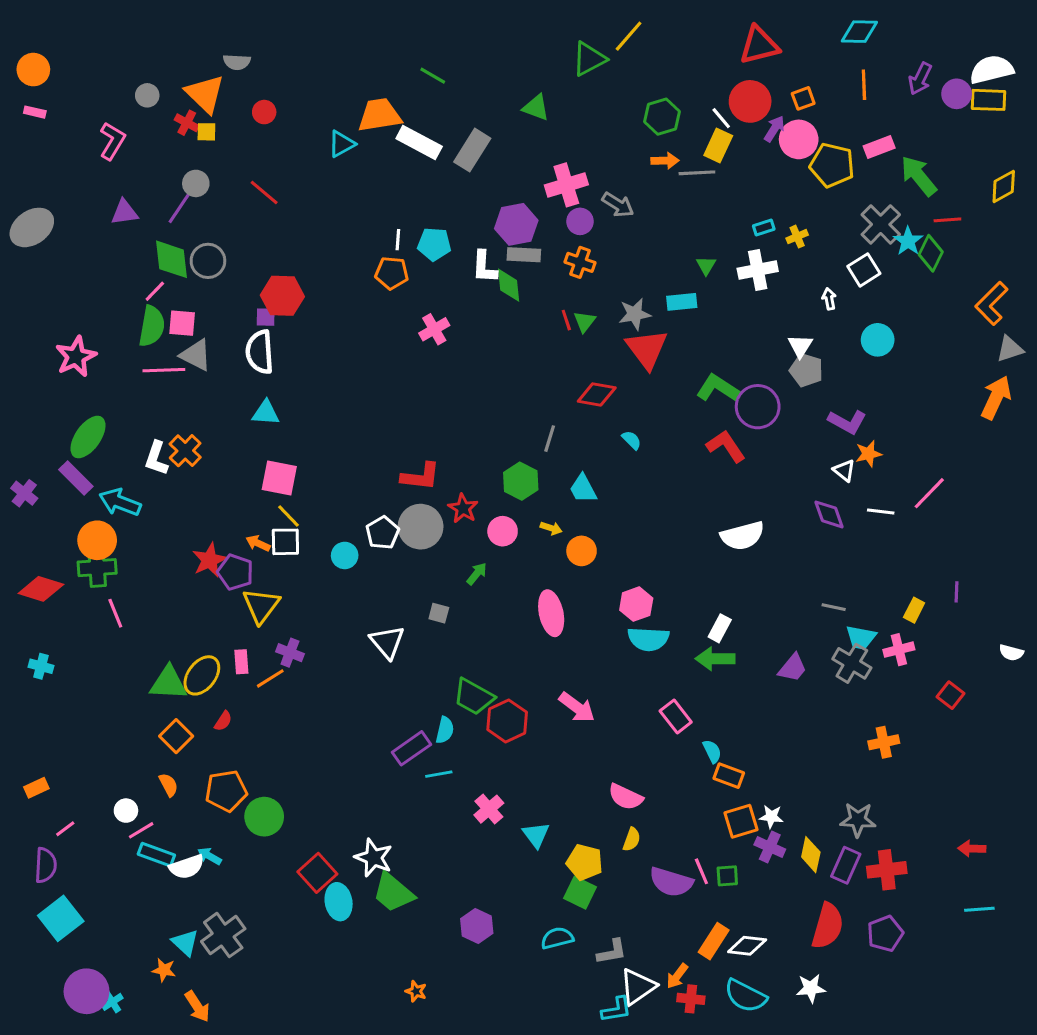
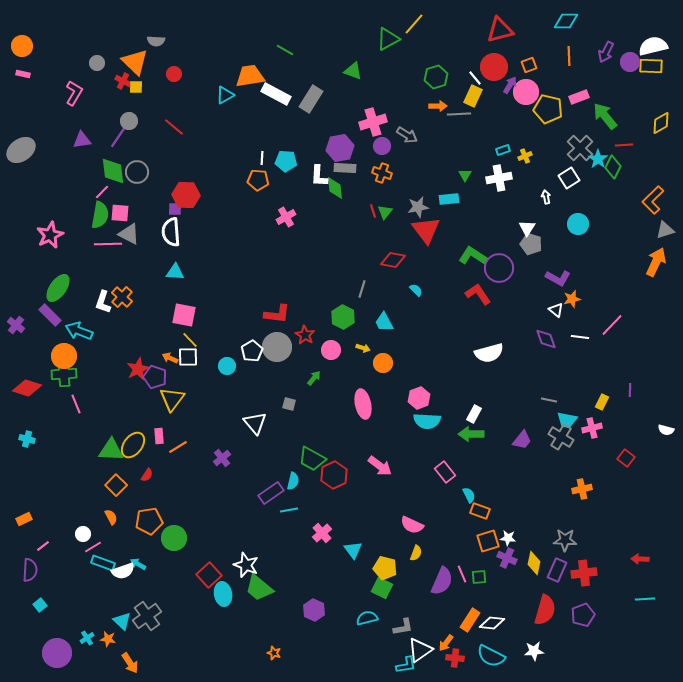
purple cross: (290, 653) -> (222, 458), moved, turned 30
purple semicircle: (671, 882) -> (442, 581), turned -84
cyan square: (61, 918) -> (40, 605), size x0.5
cyan cross: (112, 1002) -> (87, 638), moved

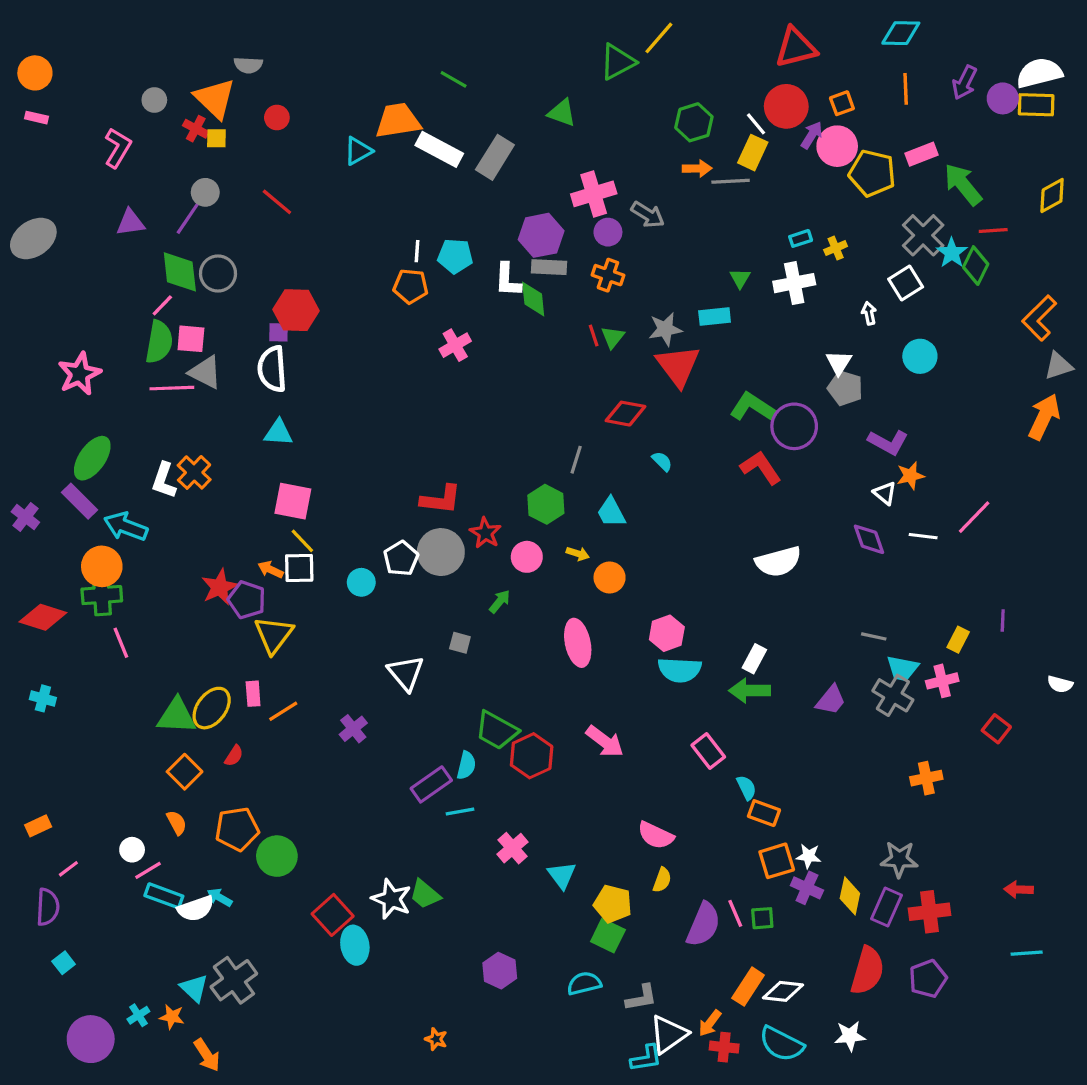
green trapezoid: (259, 588) -> (425, 894), moved, size x0.7

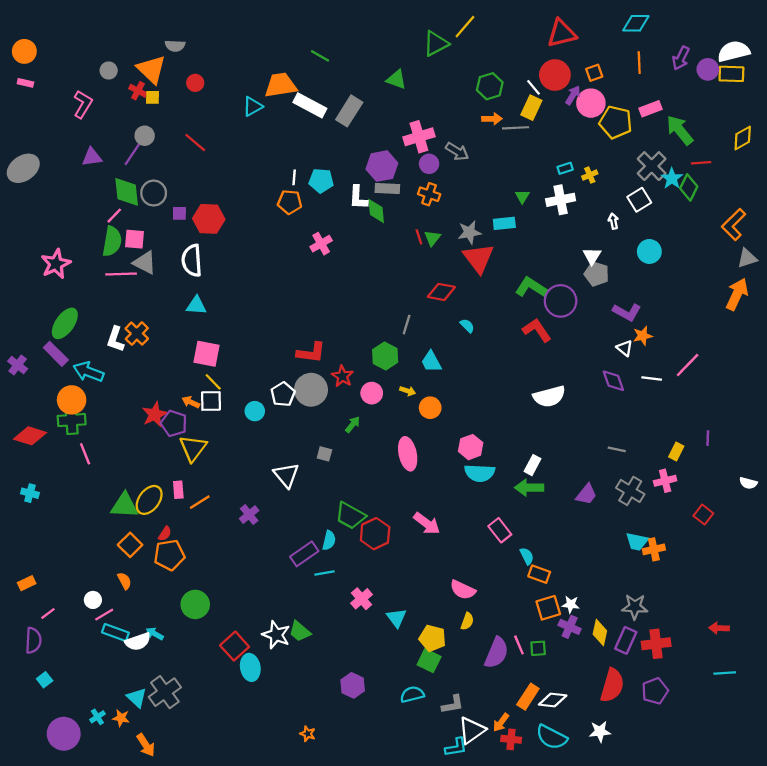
purple square: (278, 332) -> (179, 213), moved
cyan trapezoid: (902, 668) -> (637, 541), moved
orange pentagon: (237, 829) -> (169, 555), moved

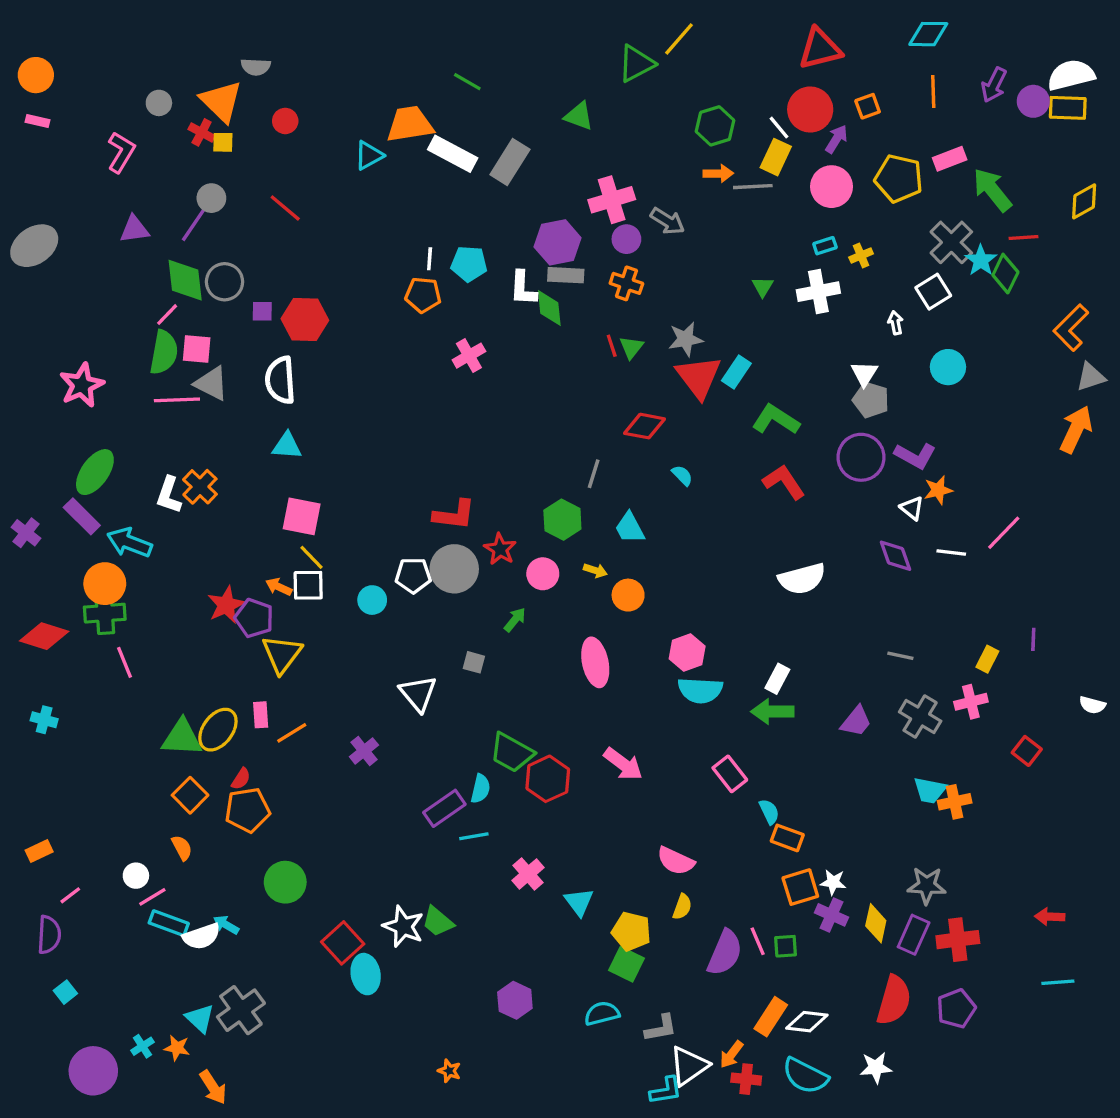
pink circle: (591, 103) -> (832, 187), moved
cyan rectangle: (504, 223) -> (736, 372), moved, turned -50
purple circle: (561, 301) -> (861, 457), moved
white pentagon: (283, 394) -> (413, 575), turned 30

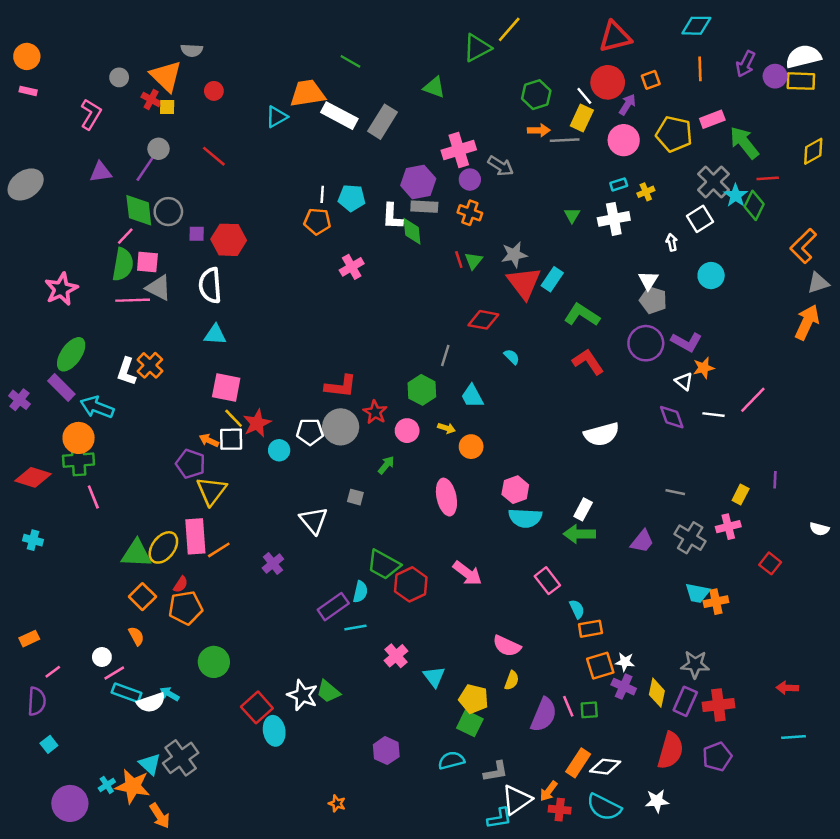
red star: (226, 605) -> (257, 423), moved
pink rectangle: (261, 715) -> (195, 536), size x1.8
orange rectangle: (787, 838) -> (590, 629), turned -30
orange star: (177, 1048) -> (133, 786), size x1.8

